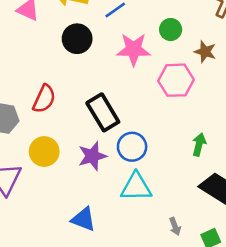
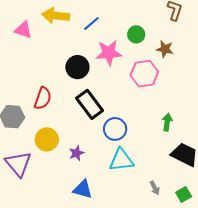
black circle: (77, 39) -> (77, 67), moved
purple star: (92, 156) -> (77, 153), moved, size x0.7

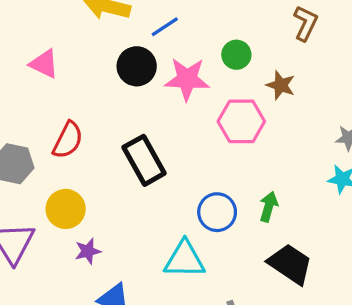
pink triangle: (23, 30) -> (44, 64), moved
black circle: (77, 67) -> (137, 66), moved
blue circle: (115, 129) -> (217, 212), moved
purple star: (77, 153) -> (88, 251), moved

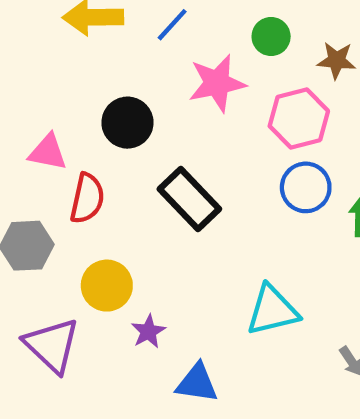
pink triangle: (44, 64) -> (48, 152), moved
black circle: (137, 66) -> (127, 123), moved
blue circle: (217, 212) -> (306, 187), moved

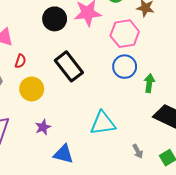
black circle: (127, 123) -> (55, 19), moved
red semicircle: (87, 198) -> (20, 61), size x0.6
yellow circle: (107, 286) -> (32, 89), moved

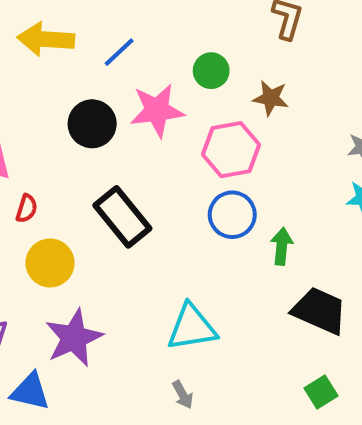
purple star: (43, 127) -> (74, 338), size x1.8
gray arrow: (138, 151) -> (183, 395), moved
blue triangle: (63, 154) -> (30, 392), moved

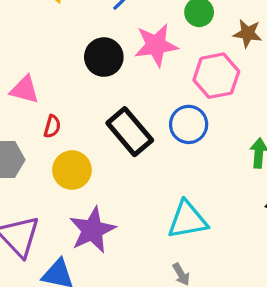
blue circle: (232, 215) -> (189, 124), moved

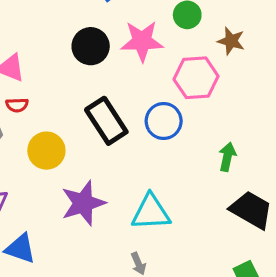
red semicircle: (52, 126) -> (17, 105), moved, turned 65
purple star: (92, 230) -> (83, 203), moved

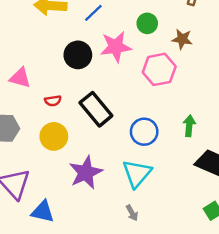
red semicircle: (17, 105) -> (53, 101), moved
blue circle: (164, 121) -> (144, 132), moved
cyan triangle: (151, 212) -> (137, 174), turned -40

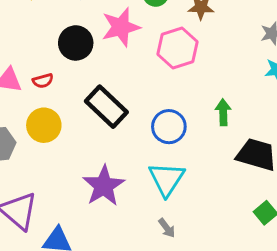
red semicircle: (53, 101) -> (43, 81), moved
yellow circle: (54, 136) -> (44, 125), moved

